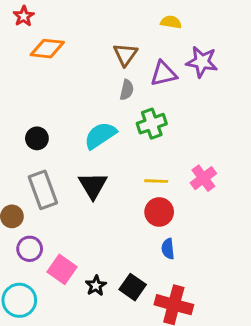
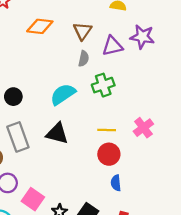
orange diamond: (47, 49) -> (40, 26), moved
black triangle: (93, 185) -> (57, 133), turned -45

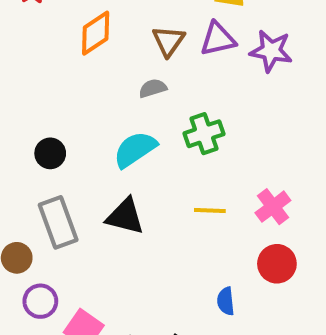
orange diamond: (40, 26) -> (96, 33), turned -40
purple triangle: (112, 46) -> (218, 39), moved
gray semicircle: (84, 59) -> (153, 88), moved, turned -119
red circle: (109, 154) -> (277, 264), moved

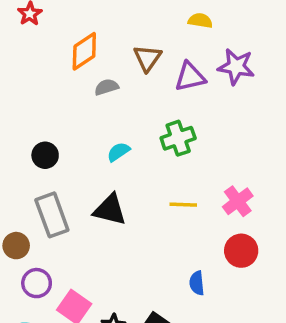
purple triangle: (218, 39) -> (190, 77), moved
gray semicircle: (153, 88) -> (106, 87), moved
cyan semicircle: (135, 149) -> (118, 152), size x0.6

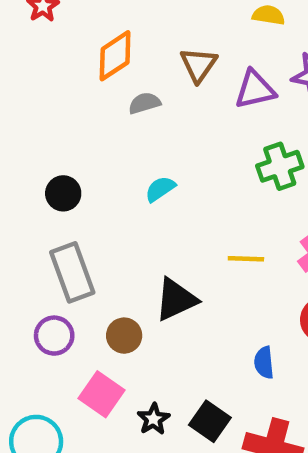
green cross: (178, 138) -> (280, 166), moved
black triangle: (110, 210) -> (176, 299), moved, turned -39
brown circle: (16, 246) -> (124, 336), moved
purple circle: (37, 283) -> (54, 336), moved

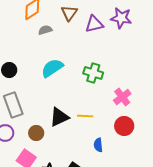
green cross: (280, 166) -> (93, 73), moved, turned 36
cyan semicircle: (160, 189) -> (52, 68), size x1.6
yellow line: (246, 259) -> (85, 116), moved

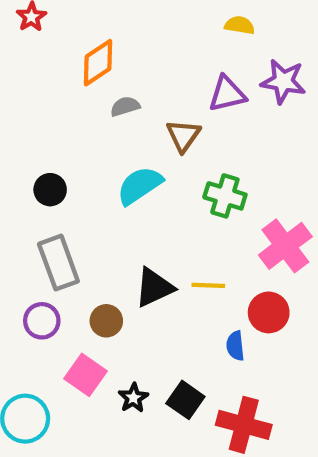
brown triangle: (69, 13) -> (183, 136), moved
pink cross: (122, 97) -> (285, 246), size x1.4
red circle: (124, 126) -> (269, 312), moved

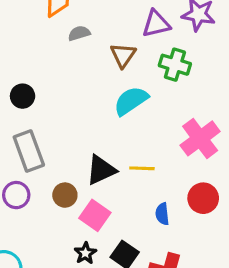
cyan semicircle: (140, 185) -> (131, 101), moved
green cross: (225, 196) -> (175, 65), moved
red circle: (269, 312) -> (203, 198), moved
pink square: (86, 375) -> (95, 215), moved

